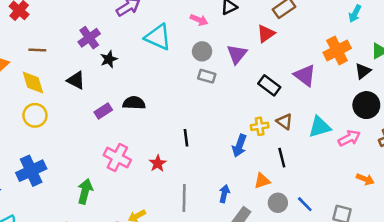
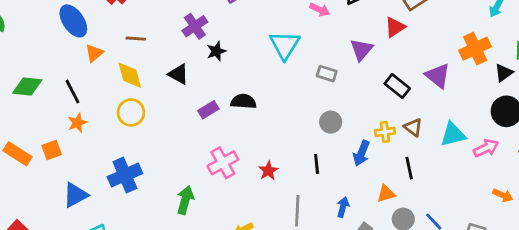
cyan triangle: (158, 37) -> (285, 45), moved, turned 36
gray circle: (202, 51) -> (331, 122), moved
black line: (186, 138) -> (317, 164), moved
pink cross: (117, 157) -> (223, 163), turned 32

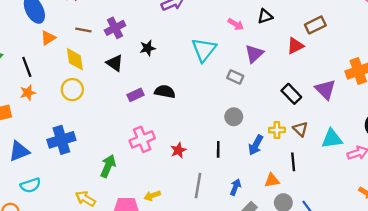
purple cross: (195, 26) -> (115, 28), moved
purple triangle: (361, 50) -> (254, 54), moved

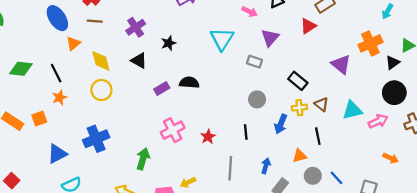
brown line: (83, 30) -> (95, 21), moved
black rectangle: (291, 94) -> (298, 81), moved

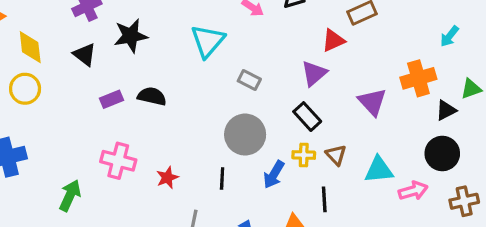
purple triangle: (270, 38) -> (314, 73), moved
black star: (169, 43) -> (131, 36), size x1.5
gray circle: (257, 99) -> (245, 135), size x1.6
pink cross: (173, 130) -> (118, 161), turned 35

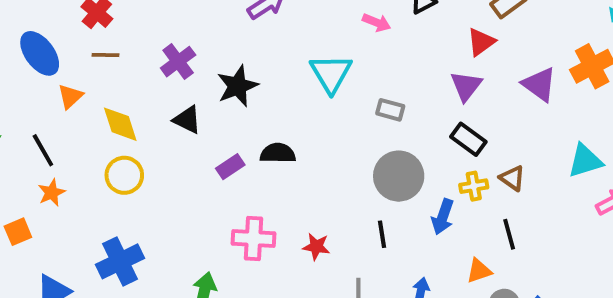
purple triangle: (372, 102) -> (539, 84), moved
cyan triangle: (379, 170) -> (585, 161), moved
red star: (167, 178) -> (316, 247), turned -30

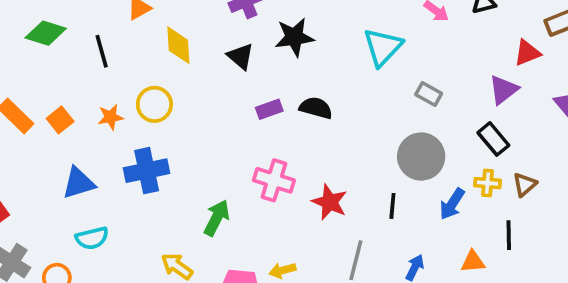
yellow circle: (124, 175) -> (154, 104), moved
brown triangle: (512, 178) -> (525, 185), turned 30
orange star: (52, 193) -> (111, 117), moved
orange square: (18, 232) -> (60, 120), turned -30
red star: (316, 247) -> (330, 202), size x1.4

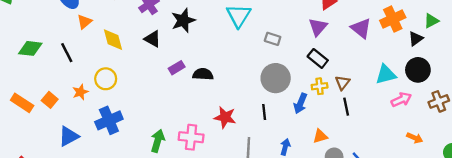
black semicircle: (316, 108) -> (203, 74), moved
pink cross: (274, 180) -> (191, 137), moved
black line: (509, 235) -> (346, 107), moved

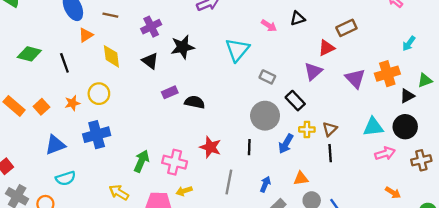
black rectangle: (318, 58) -> (295, 101), moved

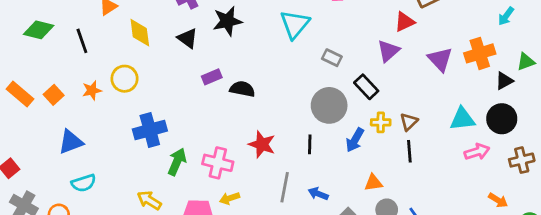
blue cross: (97, 135) -> (150, 130), moved
blue arrow: (265, 184) -> (318, 194), moved, turned -91
orange arrow: (393, 193) -> (498, 200), moved

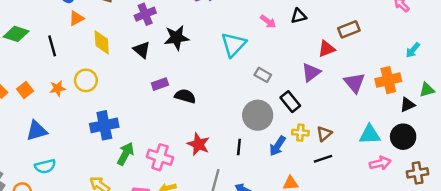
black line: (409, 151) -> (323, 159), turned 72

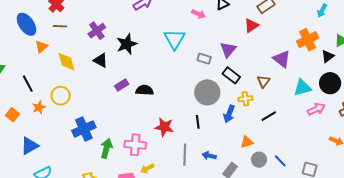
black line: (52, 46) -> (28, 84), moved
purple triangle: (311, 72) -> (228, 50), moved
purple triangle: (354, 83) -> (282, 59), moved
brown triangle: (324, 134) -> (263, 81), moved

